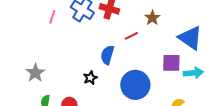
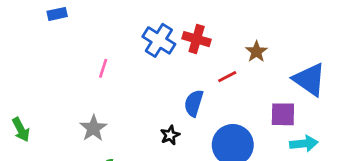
pink line: (52, 17) -> (103, 68), moved
cyan arrow: (193, 73) -> (304, 144), moved

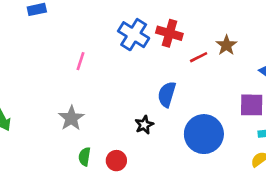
red line: (227, 77) -> (199, 57), moved

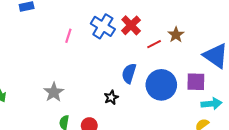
red cross: (169, 33) -> (131, 25), turned 30
pink line: (81, 61) -> (68, 36), moved
blue circle: (204, 134) -> (161, 85), moved

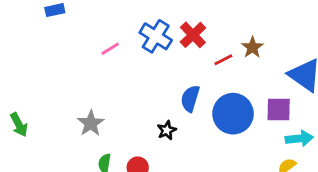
pink line: (68, 36) -> (110, 49), turned 40

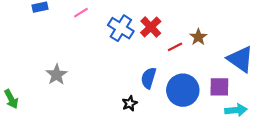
pink line: (110, 49) -> (81, 13), moved
gray star: (91, 123) -> (57, 75), moved

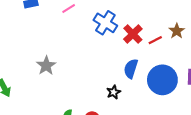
red cross: (151, 27) -> (133, 34), moved

